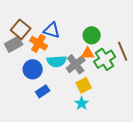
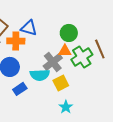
orange cross: (39, 43) -> (16, 41), turned -30
cyan semicircle: (57, 61) -> (40, 75), moved
cyan star: (82, 103) -> (66, 107), moved

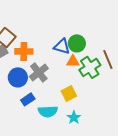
blue triangle: (29, 28) -> (62, 46), moved
gray cross: (53, 62) -> (39, 72), moved
cyan semicircle: (40, 75) -> (48, 111), moved

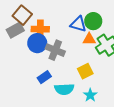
gray cross: (39, 72) -> (55, 50), turned -30
blue circle: (18, 77) -> (37, 43), moved

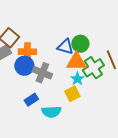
orange triangle: (89, 39) -> (76, 62), size x1.5
cyan star: (90, 95) -> (77, 79), moved

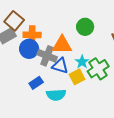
blue triangle: (65, 47) -> (60, 66), moved
orange triangle: (76, 62) -> (62, 45), moved
green cross: (93, 68) -> (98, 69), moved

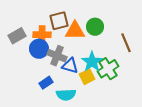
brown square: (14, 21) -> (59, 21), moved, turned 36
orange triangle: (62, 45) -> (75, 31), moved
cyan star: (82, 62) -> (92, 62), size x1.5

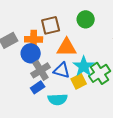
green circle: (95, 27) -> (86, 19), moved
orange triangle: (75, 31) -> (67, 47), moved
gray cross: (57, 56) -> (41, 70), moved, turned 36

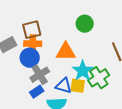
brown square: (51, 25) -> (32, 30), moved
blue triangle: (62, 70) -> (64, 86), moved
yellow square: (79, 81) -> (78, 86), turned 35

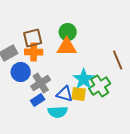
green circle: (85, 24) -> (68, 32), moved
orange triangle: (66, 52) -> (67, 47), moved
blue circle: (30, 58) -> (21, 72), moved

